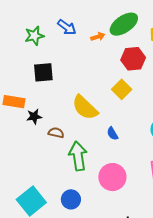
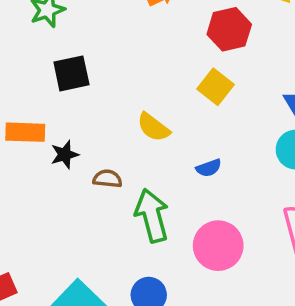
yellow semicircle: (85, 107) -> (153, 127), size x0.7
blue semicircle: (112, 134) -> (209, 168), turned -72

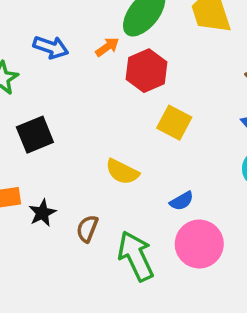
red hexagon: (229, 29) -> (146, 71), moved
brown semicircle: (107, 179) -> (87, 229), turned -64
pink circle: (218, 246) -> (199, 244), moved

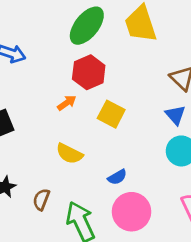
orange arrow: (107, 47) -> (67, 103), moved

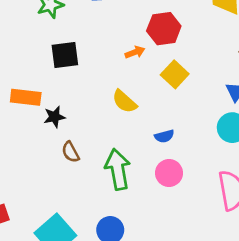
brown semicircle: (41, 199) -> (71, 152), moved, turned -65
pink circle: (131, 212) -> (169, 173), size x0.7

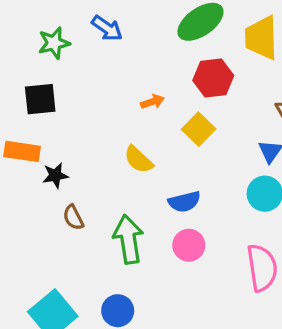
red hexagon: (164, 29) -> (213, 78), moved
black square: (65, 55) -> (40, 99), moved
blue semicircle: (164, 136) -> (184, 202), size x1.4

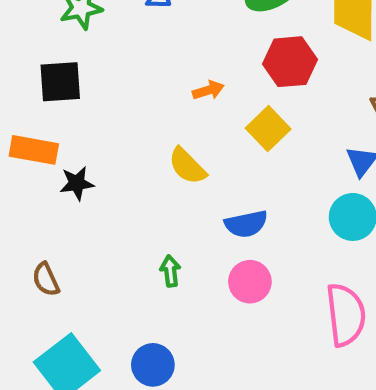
brown semicircle: (73, 217) -> (46, 279), moved
green arrow: (128, 239) -> (170, 271), size x0.5

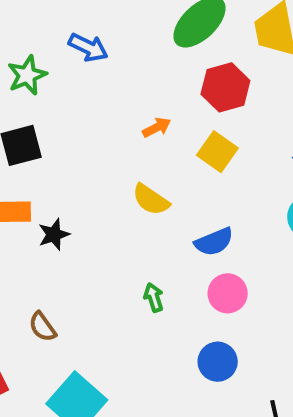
blue circle: (153, 365) -> (218, 362), moved

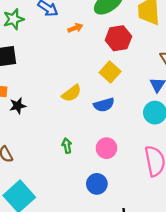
orange arrow: (157, 127) -> (75, 28), moved
yellow semicircle: (151, 200) -> (72, 93), turned -78
blue semicircle: (214, 242) -> (104, 105), moved

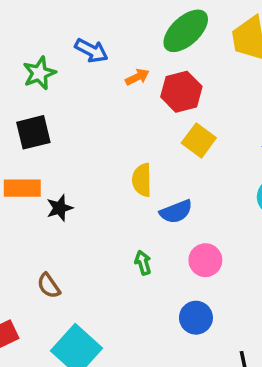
red hexagon: (118, 38) -> (181, 92), moved
yellow semicircle: (72, 93) -> (142, 180), turned 132
blue semicircle: (104, 105) -> (176, 212), moved

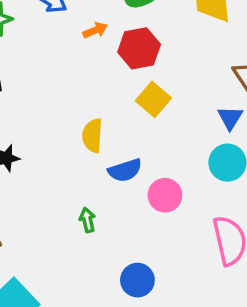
pink circle: (205, 260) -> (165, 195), moved

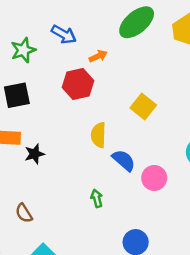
red hexagon: (139, 48) -> (78, 84), moved
blue semicircle: (125, 170) -> (124, 160), turned -120

